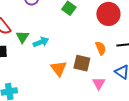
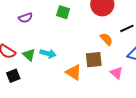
cyan arrow: (41, 42) -> (48, 53), turned 56

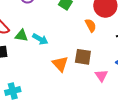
orange semicircle: (106, 39) -> (91, 25), moved
green triangle: (29, 55) -> (22, 36), turned -48

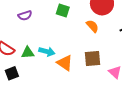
orange triangle: (60, 64) -> (65, 63), moved

